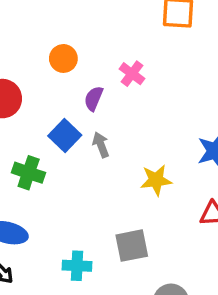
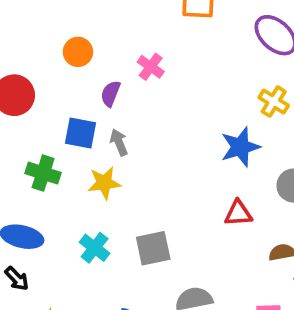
blue square: (65, 135) -> (81, 133), turned -32
yellow star: (156, 180) -> (104, 183), moved
cyan cross: (77, 266) -> (95, 248), moved, turned 36

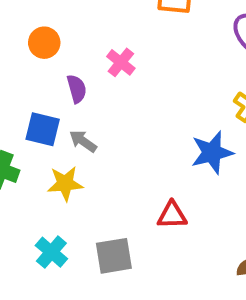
purple semicircle: (111, 94) -> (77, 89), turned 140
gray arrow: (119, 142) -> (83, 141), turned -36
red triangle: (238, 213) -> (172, 215), moved

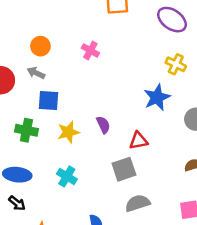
purple semicircle: (77, 89) -> (103, 125), moved
gray arrow: (83, 141) -> (36, 73), moved
gray square: (114, 256) -> (124, 169), moved

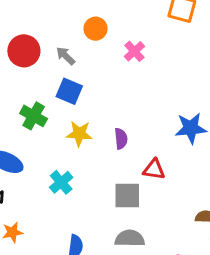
orange circle: (40, 46) -> (96, 29), moved

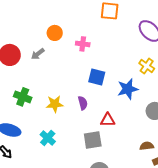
pink cross: (134, 51) -> (83, 44), turned -32
gray arrow: (66, 56) -> (38, 54), turned -72
blue square: (69, 91) -> (97, 77), moved

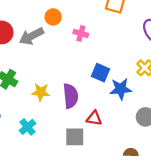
gray arrow: (38, 54) -> (31, 36), size x1.6
blue square: (97, 77) -> (101, 73), moved
purple semicircle: (83, 103) -> (71, 96), size x1.6

